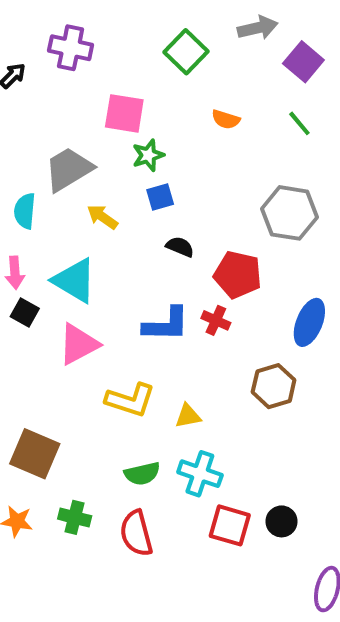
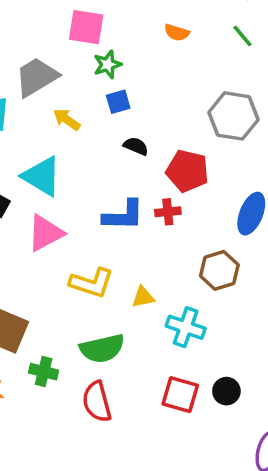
red cross: (216, 320) -> (168, 212), turned -30
green semicircle: (142, 474) -> (102, 348), size x1.4
cyan cross: (200, 474) -> (186, 327), moved
green cross: (75, 517) -> (44, 372), moved

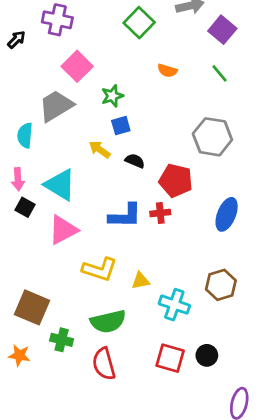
pink square: (86, 27) -> (77, 66), moved, turned 36
yellow arrow: (67, 119) -> (100, 150), moved
brown hexagon: (219, 270) -> (221, 285), moved

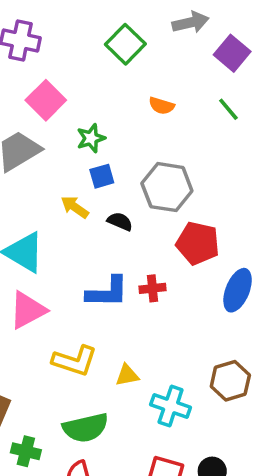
gray hexagon: (212, 137) -> (167, 187), moved
red pentagon: (176, 181) -> (198, 243), moved

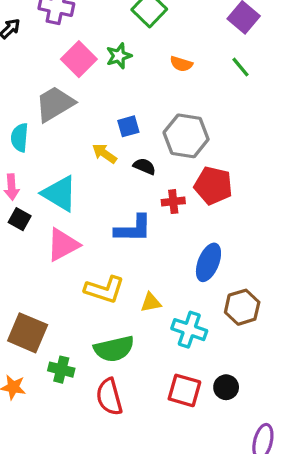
green star: (91, 138) -> (119, 56), moved
red cross: (152, 288) -> (173, 202), moved
blue ellipse: (238, 290) -> (208, 262), moved

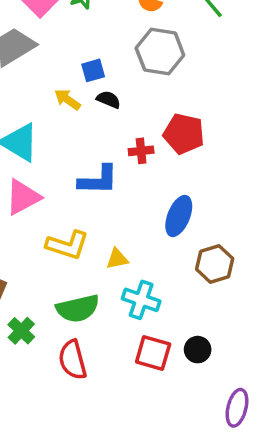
gray hexagon: (186, 136) -> (160, 52), moved
black semicircle: (144, 166) -> (109, 100), moved
cyan cross: (189, 330) -> (141, 300), moved
green cross: (61, 370) -> (21, 331), turned 30

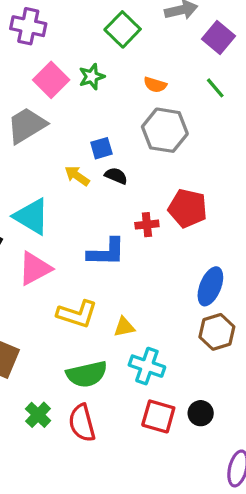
blue ellipse: (179, 216) -> (210, 286), moved
green cross: (21, 331) -> (38, 415), moved

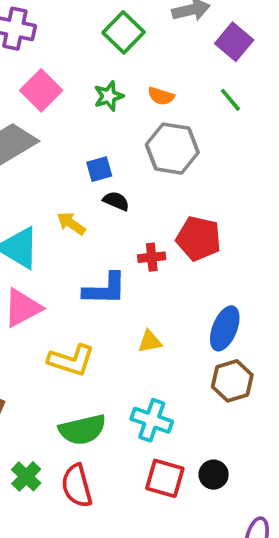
green star: (92, 77) -> (109, 96), moved
yellow arrow: (77, 176) -> (71, 223), moved
yellow triangle: (124, 327) -> (150, 342), moved

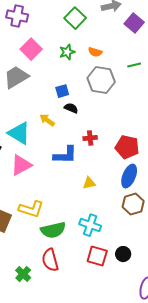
green line: (230, 100) -> (134, 65), moved, turned -64
red pentagon: (199, 238) -> (127, 147), moved
yellow L-shape: (71, 360) -> (31, 209), moved
green cross: (26, 476) -> (23, 274), moved

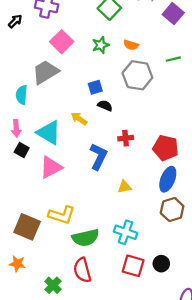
blue L-shape: (65, 155) -> (99, 156), turned -65

